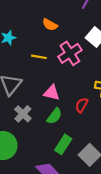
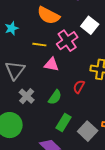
orange semicircle: (50, 25) -> (48, 15), size x1.6
pink triangle: (52, 93) -> (52, 64), moved

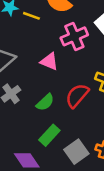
yellow line: (39, 45) -> (31, 16), moved
red semicircle: (79, 87) -> (77, 95), size x1.5

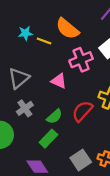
green rectangle: (49, 135) -> (48, 139), moved

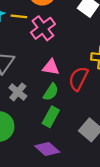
pink cross: (81, 60) -> (43, 28), moved
pink triangle: (59, 81) -> (51, 67), moved

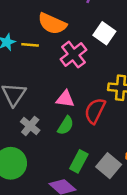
pink cross: (43, 28) -> (73, 55), moved
green rectangle: (51, 117) -> (79, 161), moved

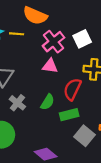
white square: (104, 33) -> (82, 39), moved, turned 30
pink triangle: (65, 99) -> (50, 66), moved
green rectangle: (79, 161) -> (69, 115), moved, turned 48

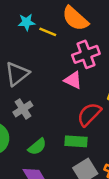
green semicircle: (48, 102) -> (37, 147), moved

